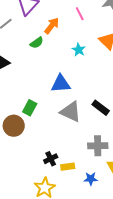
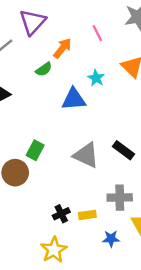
blue triangle: (61, 84) -> (74, 99), moved
yellow rectangle: (68, 167) -> (87, 215), moved

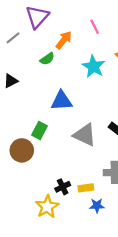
cyan star: (96, 78) -> (94, 67), size x1.5
blue triangle: (74, 99) -> (62, 101), moved
blue star: (111, 239) -> (97, 206), moved
yellow star: (54, 250) -> (47, 207), moved

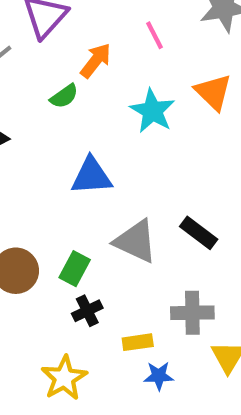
green rectangle: (39, 131) -> (75, 269), moved
black cross: (63, 187) -> (87, 311), moved

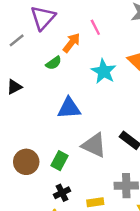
pink line: (155, 35) -> (95, 27), moved
black cross: (87, 311) -> (62, 193), moved

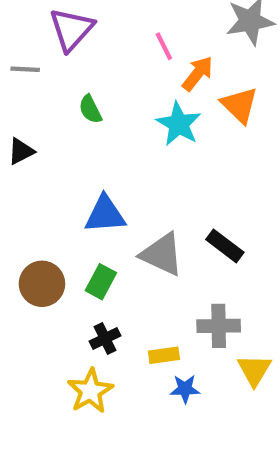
gray line: (17, 40) -> (25, 69), turned 42
orange arrow: (71, 43) -> (198, 74), moved
green semicircle: (54, 63) -> (90, 109), turned 98
blue triangle: (69, 108) -> (105, 214), moved

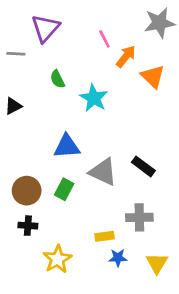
cyan star: (179, 124) -> (94, 98), moved
black cross: (105, 338) -> (28, 226), moved, turned 30
yellow triangle: (254, 370) -> (157, 263), moved

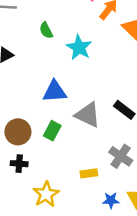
gray cross: (139, 217) -> (121, 156), turned 35
blue star: (118, 258) -> (111, 200), moved

